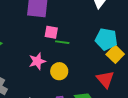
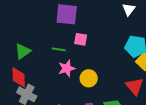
green line: (62, 42) -> (59, 49), moved

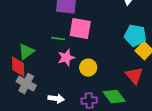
pink square: (81, 39) -> (80, 29), size x1.6
green triangle: (23, 51) -> (26, 52), moved

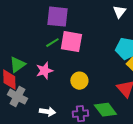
green line: (58, 39) -> (52, 43), moved, turned -40
pink star: (66, 58) -> (44, 71), moved

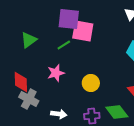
pink square: (71, 42) -> (83, 31), moved
green triangle: (17, 65) -> (29, 40), moved

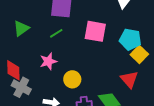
pink square: (83, 31) -> (95, 31), moved
yellow circle: (91, 83) -> (72, 79), moved

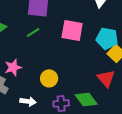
pink star: (48, 61) -> (13, 67), moved

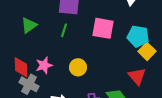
green line: (33, 32) -> (64, 30), turned -40
yellow circle: (49, 78) -> (78, 67), moved

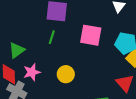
green triangle: (29, 25) -> (17, 50), moved

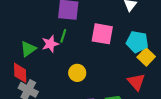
pink star: (32, 72) -> (50, 44), moved

